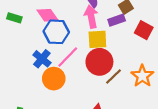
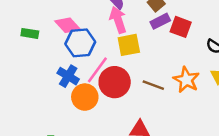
purple rectangle: (117, 20) -> (160, 21), moved
red circle: (99, 62) -> (115, 82), moved
brown line: (114, 76) -> (153, 85), turned 72

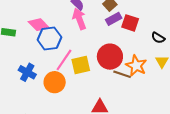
yellow square: (129, 45) -> (81, 65), moved
blue cross: (68, 76) -> (27, 72), moved
red circle: (115, 82) -> (110, 57), moved
brown line: (153, 85) -> (122, 74), moved

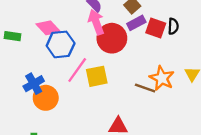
black semicircle: (158, 38) -> (173, 26), moved, turned -120
red circle: (110, 57) -> (112, 38), moved
blue cross: (27, 72) -> (34, 84), turned 30
orange circle: (55, 82) -> (46, 98), moved

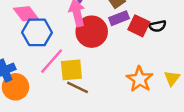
black semicircle: (173, 26) -> (157, 26), turned 70
brown line: (145, 88) -> (78, 87), moved

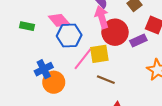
purple rectangle: (119, 18) -> (138, 40), moved
yellow square: (71, 70) -> (99, 54), moved

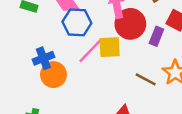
purple rectangle: (138, 40) -> (156, 36), turned -49
brown line: (106, 80) -> (146, 79), moved

